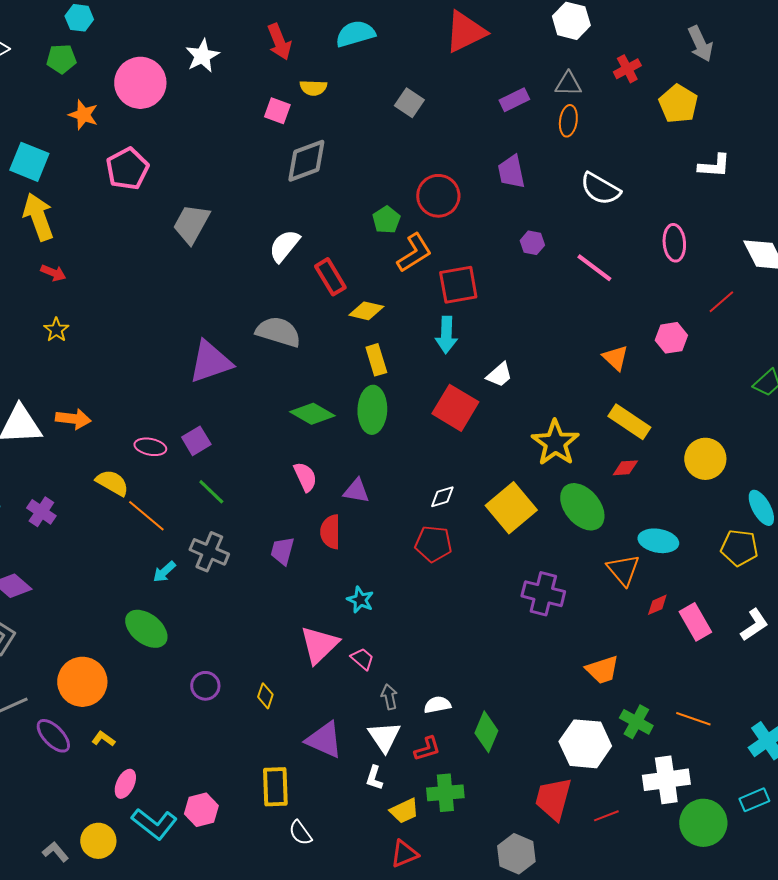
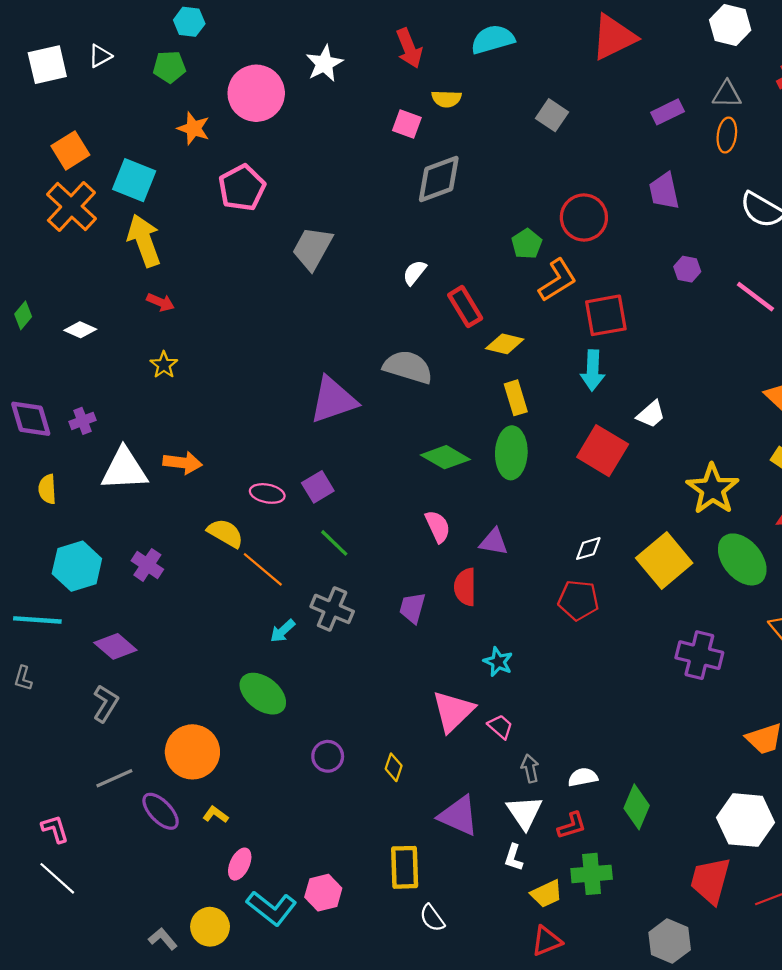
white semicircle: (284, 246) -> (415, 272), size x0.7

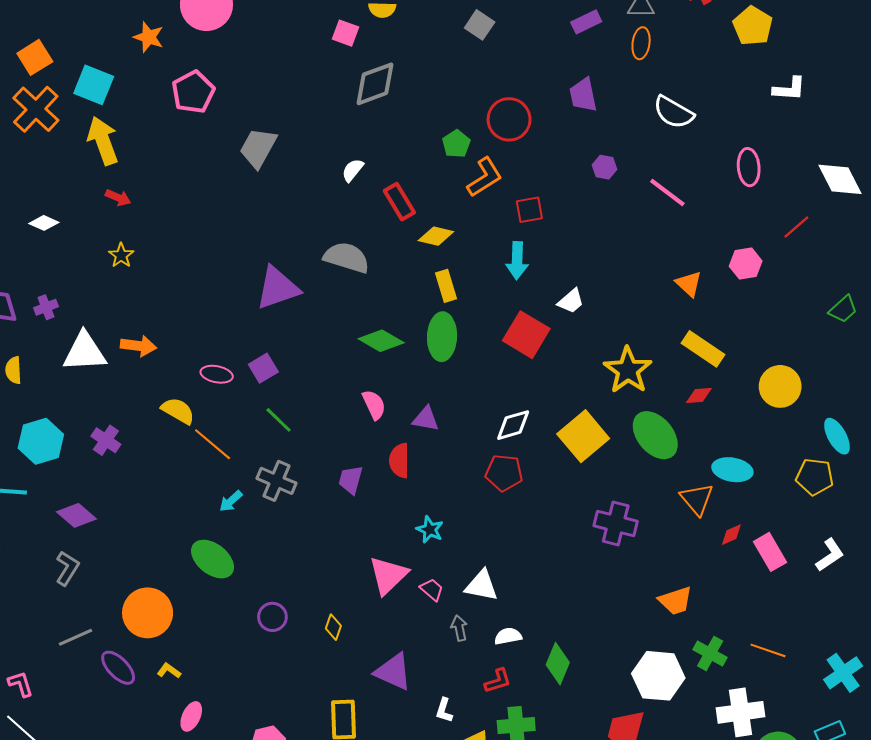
red square: (606, 315) -> (529, 210), size x0.7
white diamond: (588, 548) -> (513, 425), size x1.4
white triangle: (525, 812) -> (482, 585), moved, turned -45

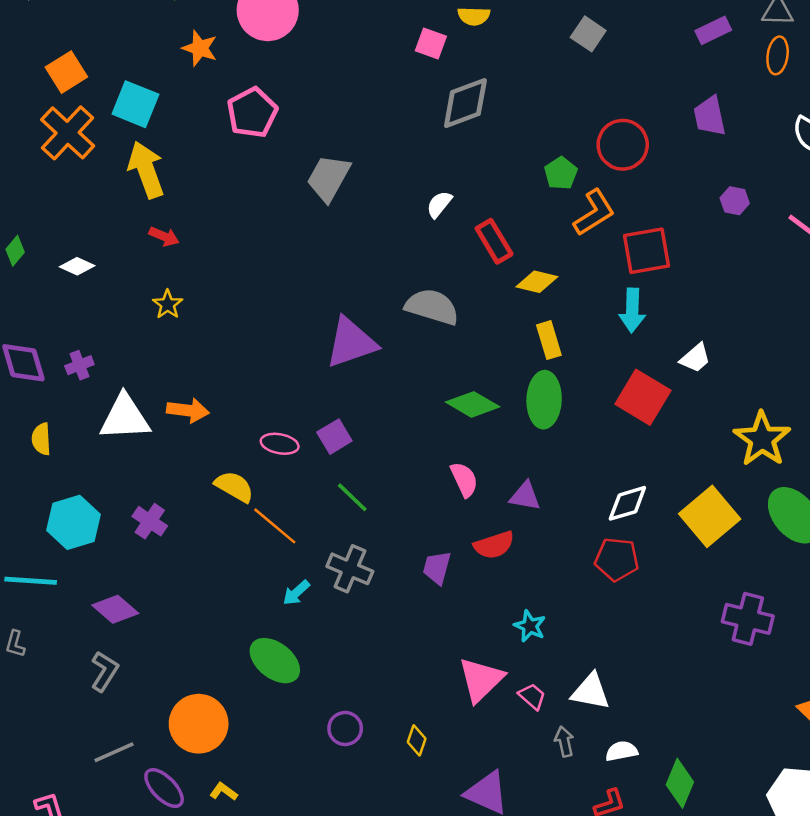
red square: (529, 210) -> (647, 251), size x1.5
red semicircle: (399, 461) -> (494, 545), turned -108

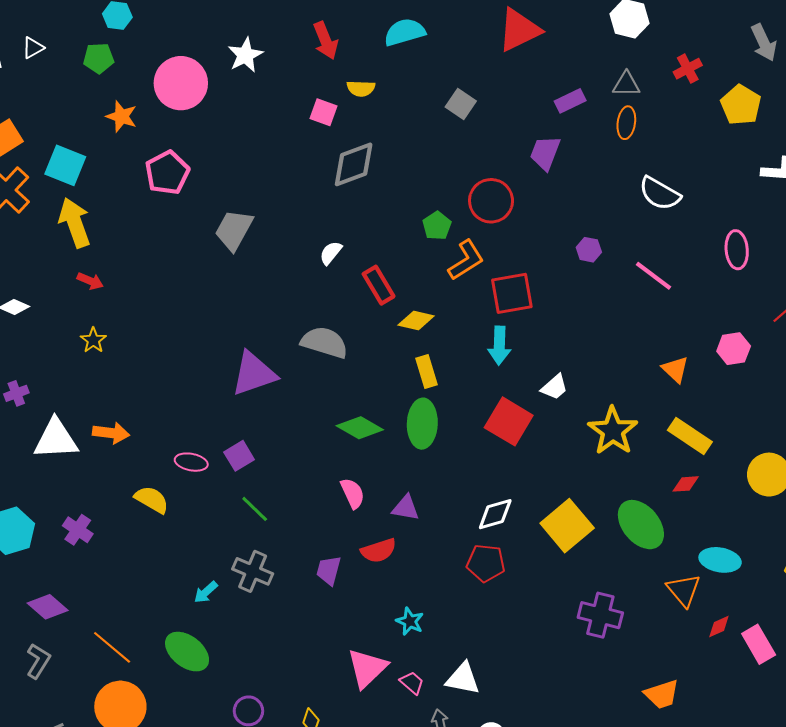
purple trapezoid: (710, 116) -> (545, 153), moved, turned 33
yellow star: (762, 439) -> (613, 431), moved
orange line: (275, 526) -> (112, 647), moved

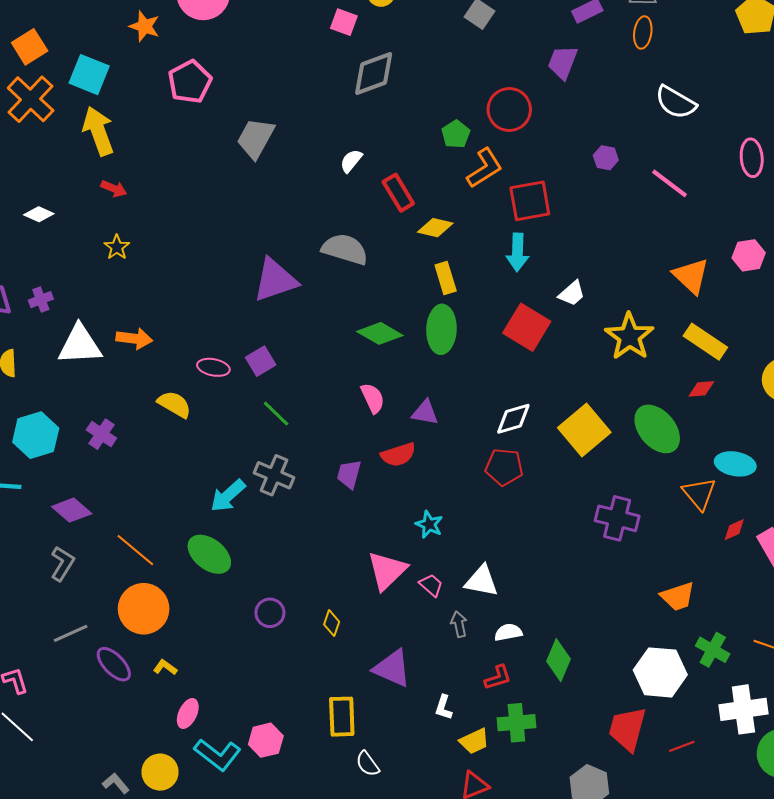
orange triangle: (675, 369) -> (691, 276), size x1.4
cyan arrow: (206, 592) -> (228, 496), size x1.5

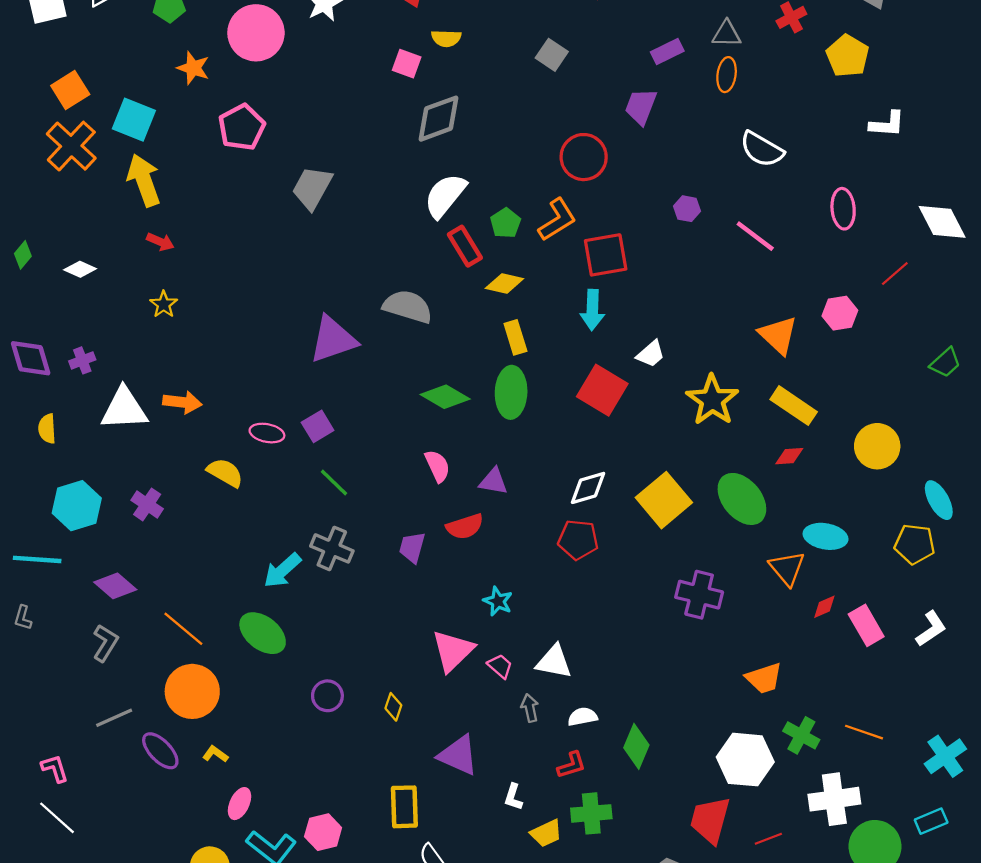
green pentagon: (456, 134) -> (506, 223), moved
white semicircle: (351, 161) -> (445, 196), moved, size x1.8

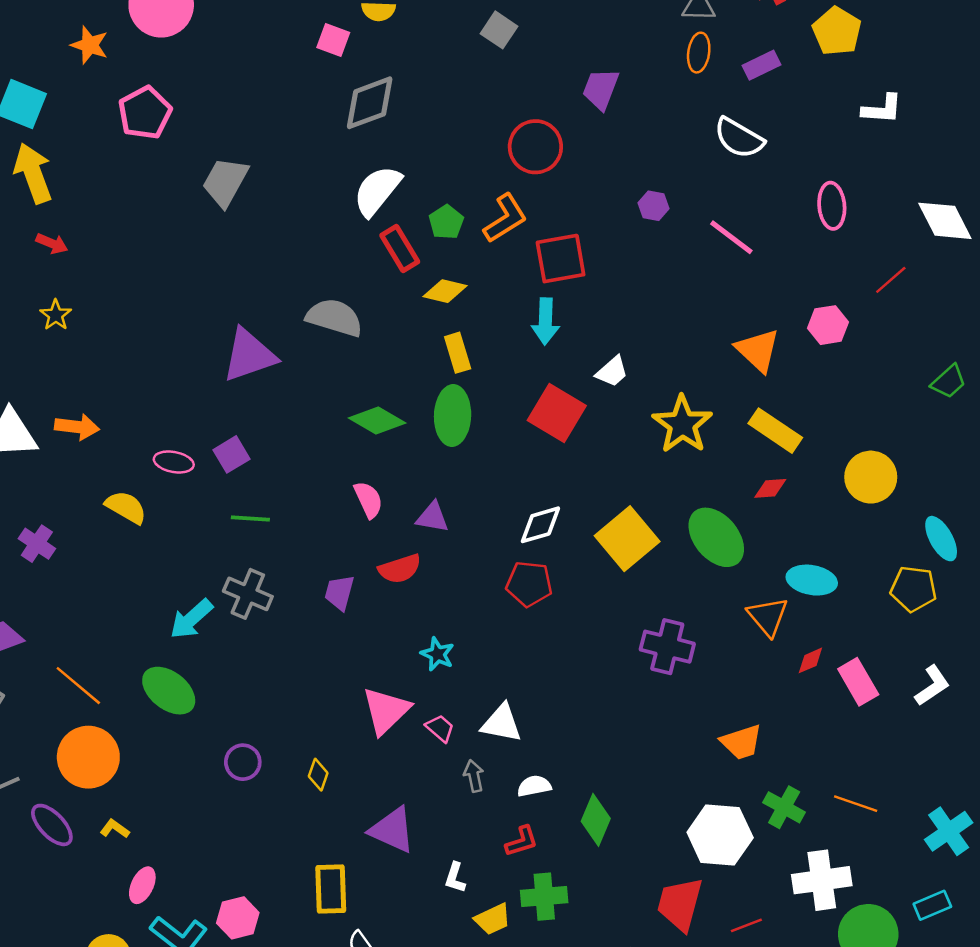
purple rectangle: (667, 51) -> (761, 65), moved
green line: (334, 482) -> (250, 518), turned -40

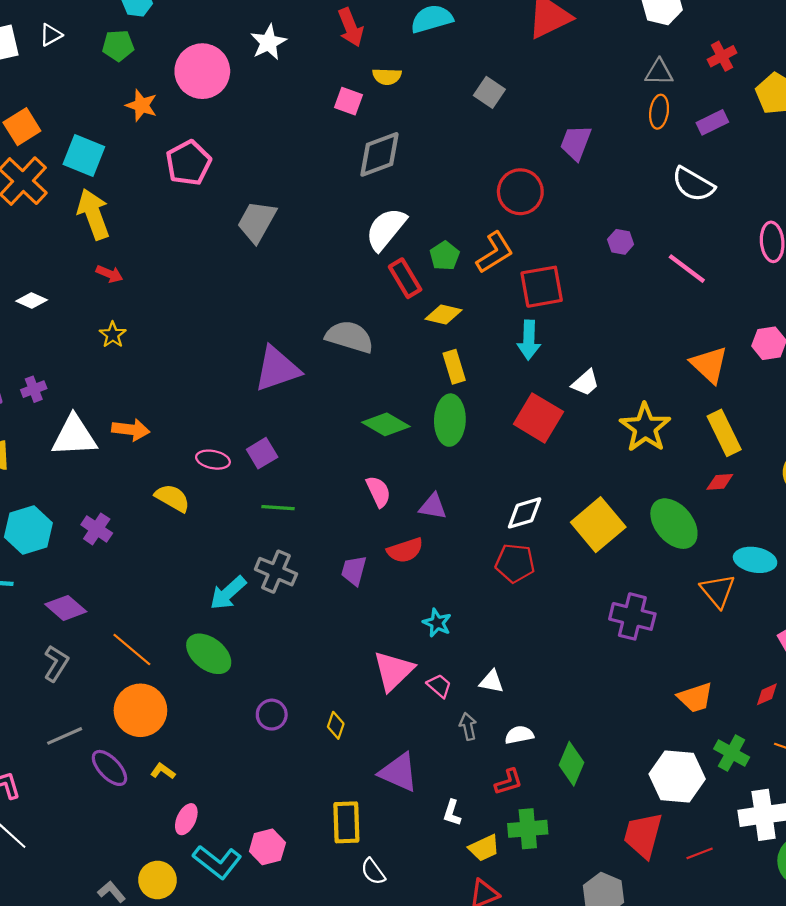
yellow rectangle: (775, 431) -> (724, 433), turned 30
red diamond: (810, 660) -> (767, 694), moved
white triangle: (502, 723) -> (491, 682), size x0.7

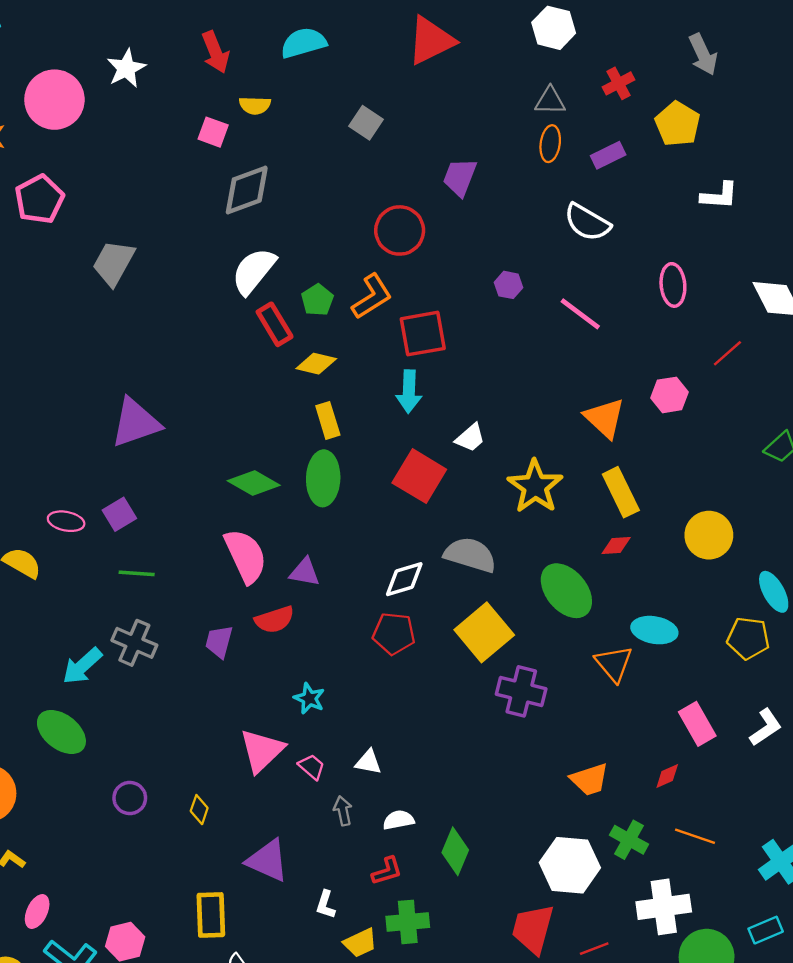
gray semicircle: (350, 337) -> (470, 555), moved
pink semicircle: (378, 492) -> (246, 556), size x1.6
yellow square: (598, 525) -> (484, 632), moved

